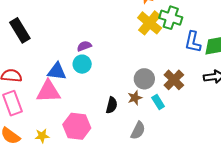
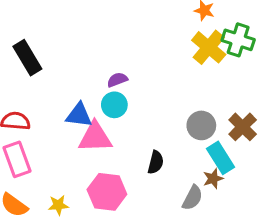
pink triangle: (48, 91) -> (95, 137), moved
brown star: (135, 98) -> (213, 179), moved
cyan rectangle: (158, 102) -> (220, 158), size x1.5

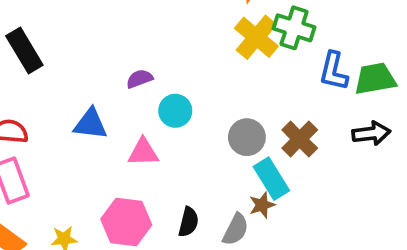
cyan circle: (114, 105) -> (175, 111), moved
pink triangle: (95, 137) -> (143, 152), moved, size x0.7
black semicircle: (156, 162) -> (188, 222), moved

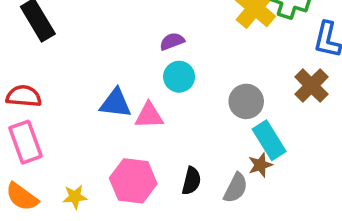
purple semicircle: (139, 79) -> (172, 41), moved
blue triangle: (90, 124) -> (116, 103), moved
brown cross: (300, 139) -> (311, 86), moved

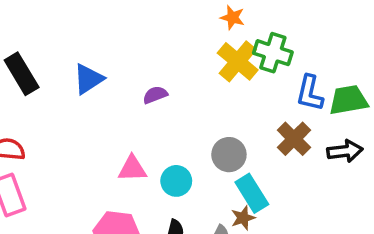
cyan circle: (179, 77) -> (176, 181), moved
blue triangle: (116, 103) -> (88, 79), moved, turned -40

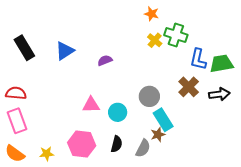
yellow cross: (238, 61) -> (155, 40), size x0.6

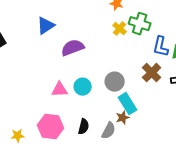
blue triangle: (65, 51) -> (46, 26), moved
purple semicircle: (105, 60) -> (73, 48), size x1.6
cyan circle: (118, 112) -> (83, 87), moved

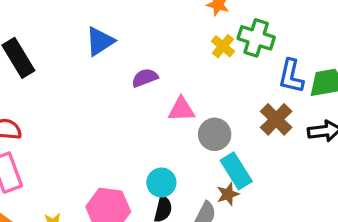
purple semicircle: (73, 48) -> (145, 78), size x0.7
cyan circle: (83, 87) -> (161, 183), moved
pink triangle: (60, 90) -> (181, 109), moved

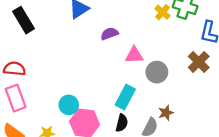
cyan rectangle: (236, 171) -> (125, 97), moved, turned 60
cyan circle: (161, 183) -> (69, 105), moved

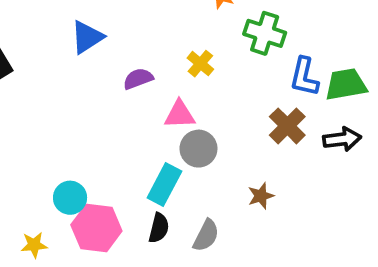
yellow cross: (163, 12) -> (200, 64), moved
gray circle: (157, 72) -> (198, 149), moved
brown star: (166, 113) -> (261, 196), moved

